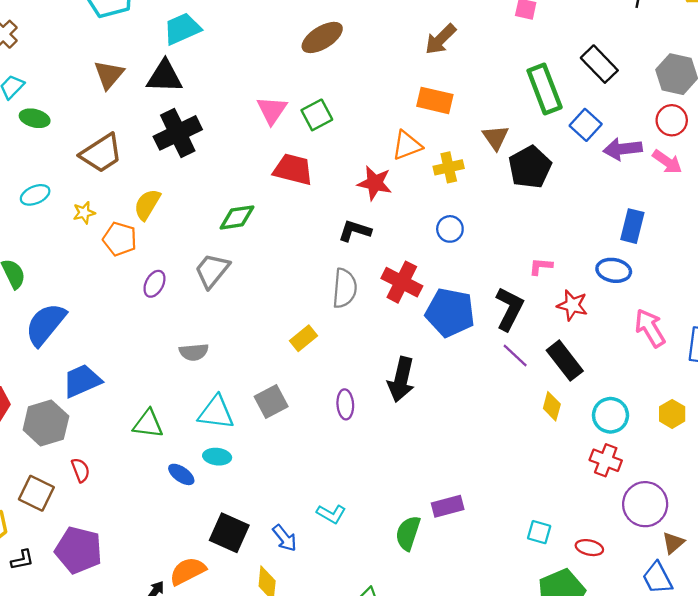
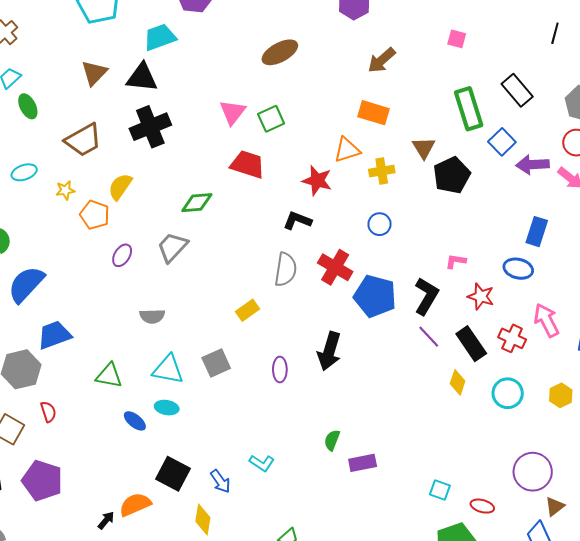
green ellipse: (35, 118) -> (28, 106), turned 45
red cross: (606, 460) -> (512, 338), moved
green semicircle: (408, 533) -> (332, 440), moved, size x0.7

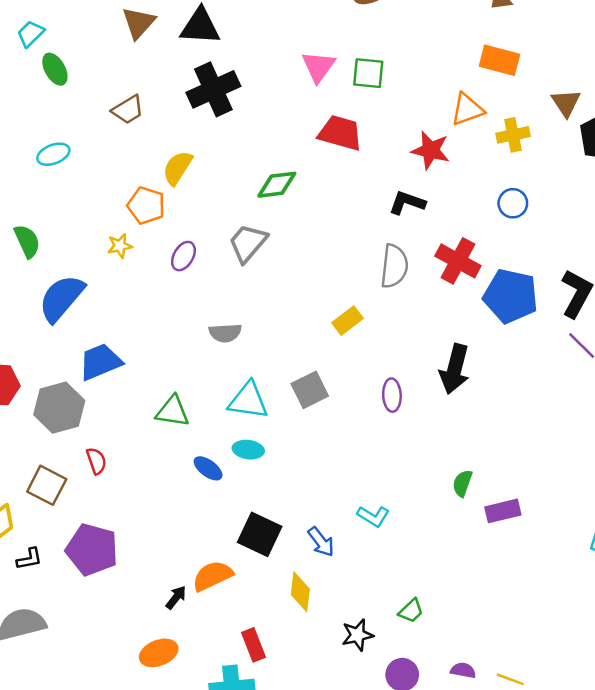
green square: (271, 119) -> (368, 73), turned 32
brown trapezoid: (83, 140) -> (128, 110), size x0.7
yellow star: (65, 190) -> (120, 246), moved

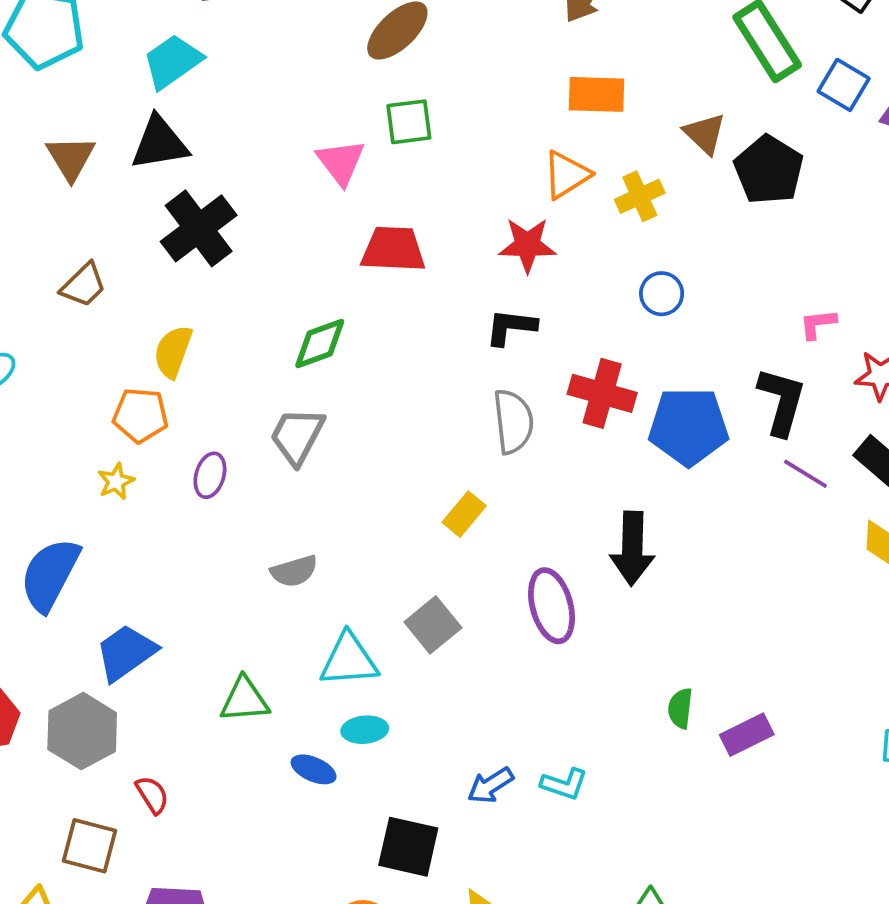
green square: (368, 73) -> (409, 122), moved
purple ellipse: (392, 395) -> (552, 606), size x1.5
blue arrow: (321, 542) -> (490, 785), moved, turned 108

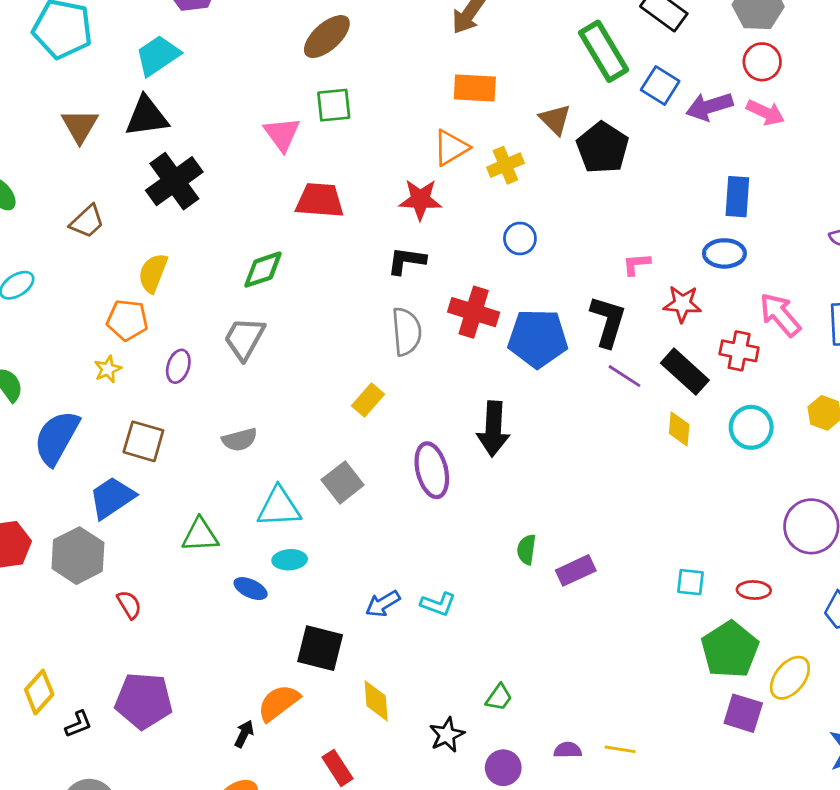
brown square: (89, 846) -> (143, 441), moved

